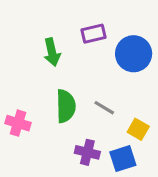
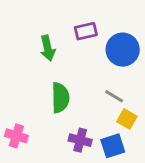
gray line: (104, 108) -> (114, 96), moved
pink cross: (18, 123) -> (16, 136), moved

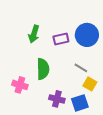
purple rectangle: (86, 31) -> (61, 39), moved
green arrow: (48, 48) -> (34, 34), turned 30
pink cross: (16, 136) -> (20, 85), moved

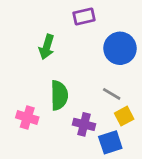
purple rectangle: (61, 39) -> (84, 16), moved
yellow square: (90, 84) -> (124, 116), turned 32
purple cross: (57, 99) -> (84, 124), moved

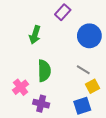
purple rectangle: (84, 16) -> (63, 12), turned -35
pink cross: (27, 117) -> (21, 87), turned 35
purple cross: (84, 124) -> (41, 104), moved

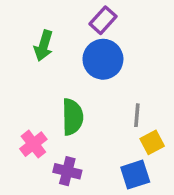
green arrow: (35, 35) -> (44, 46), moved
blue circle: (89, 36) -> (103, 59), moved
gray line: (83, 70) -> (137, 115), turned 64

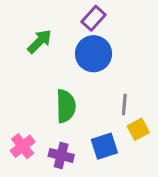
green arrow: (44, 46) -> (40, 41), turned -152
pink cross: (33, 144) -> (23, 146), moved
blue square: (135, 175) -> (104, 146), moved

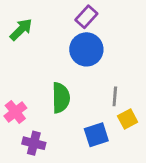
green arrow: (40, 41) -> (21, 30), moved
pink cross: (23, 146) -> (15, 112), moved
purple cross: (61, 155) -> (34, 143), moved

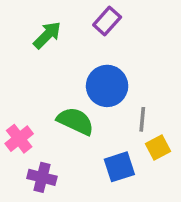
green arrow: (21, 30) -> (47, 35), moved
blue circle: (86, 49) -> (107, 86), moved
green semicircle: (61, 98) -> (75, 121), turned -64

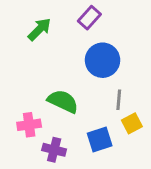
blue circle: (107, 86) -> (103, 60), moved
pink cross: (19, 139) -> (29, 125), moved, turned 30
purple cross: (42, 177) -> (54, 150), moved

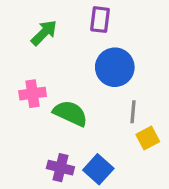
purple rectangle: (89, 18) -> (100, 20), turned -35
pink cross: (29, 125) -> (33, 94), moved
blue square: (100, 139) -> (98, 169), moved, turned -30

